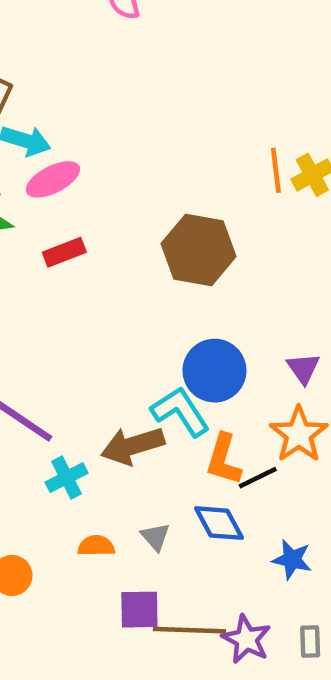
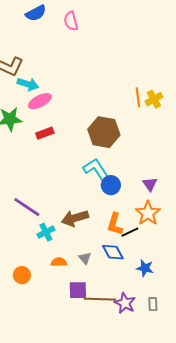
blue circle: (215, 371) -> (111, 185), size x0.7
cyan L-shape: (180, 412) -> (96, 169), moved

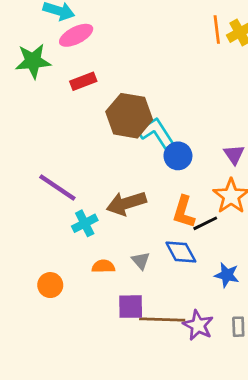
brown hexagon: (104, 132) -> (129, 116), moved

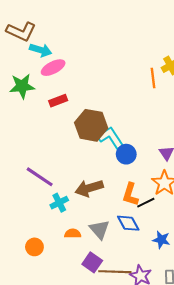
orange line: (217, 30) -> (153, 78), moved
gray triangle: (141, 261) -> (99, 229), size x1.5
purple square: (131, 307) -> (92, 262), turned 36

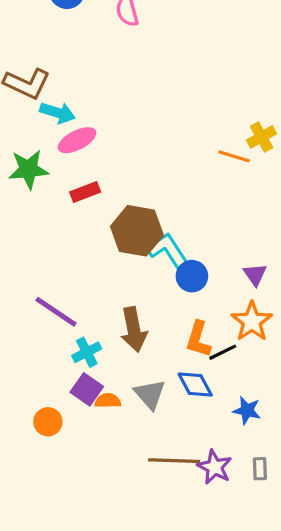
orange line: (153, 78) -> (234, 156), turned -66
brown arrow: (89, 188) -> (134, 330), turned -84
purple square: (92, 262) -> (87, 389), moved

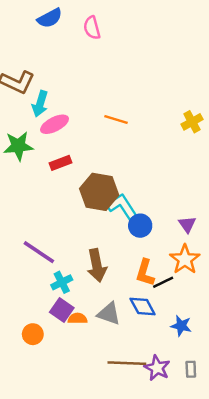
cyan arrow: (58, 113) -> (40, 104), turned 90
orange line: (234, 156) -> (116, 119), moved
gray triangle: (150, 394) -> (109, 314), turned -30

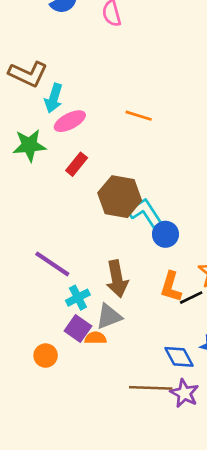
red rectangle: (61, 163) -> (77, 164), turned -30
blue diamond: (143, 306) -> (179, 357), moved
gray triangle: (109, 314) -> (109, 316), moved, turned -40

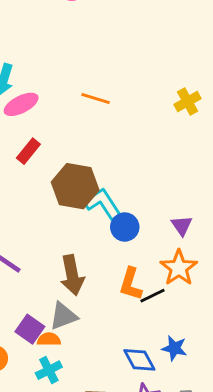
cyan cross: (78, 298) -> (49, 370), moved

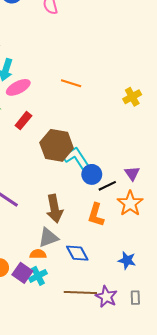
yellow cross: (188, 101) -> (132, 97), moved
black line: (152, 296) -> (107, 186), moved
purple square: (30, 329) -> (22, 273), moved
blue diamond: (139, 360) -> (77, 253), moved

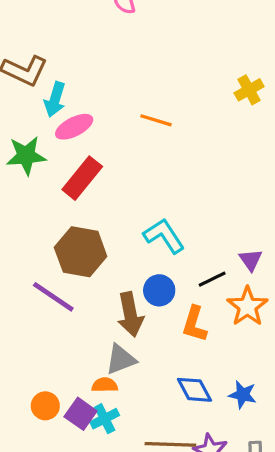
yellow cross: (132, 97) -> (249, 90), moved
red rectangle: (23, 121) -> (82, 178), size x1.5
brown hexagon: (57, 145) -> (81, 252), moved
blue circle: (92, 174) -> (159, 290), moved
blue diamond: (77, 253) -> (194, 390), moved

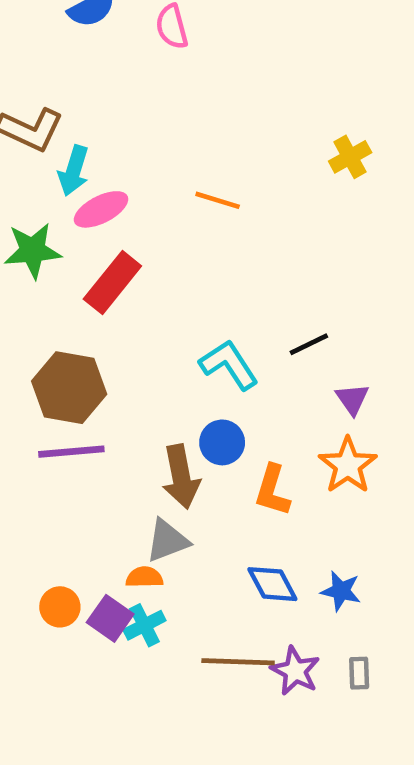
brown hexagon: (81, 252) -> (69, 388), moved
black line: (212, 279) -> (309, 344), moved
purple line: (53, 297) -> (71, 452), turned -39

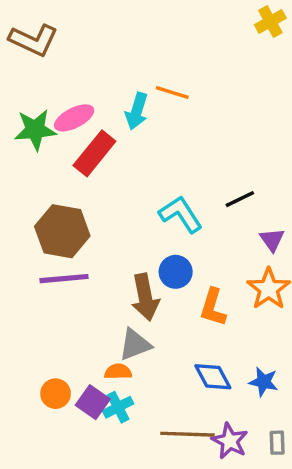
yellow cross: (350, 157) -> (270, 21), moved
cyan arrow: (74, 171) -> (137, 111), moved
pink ellipse: (101, 209) -> (74, 118), moved

